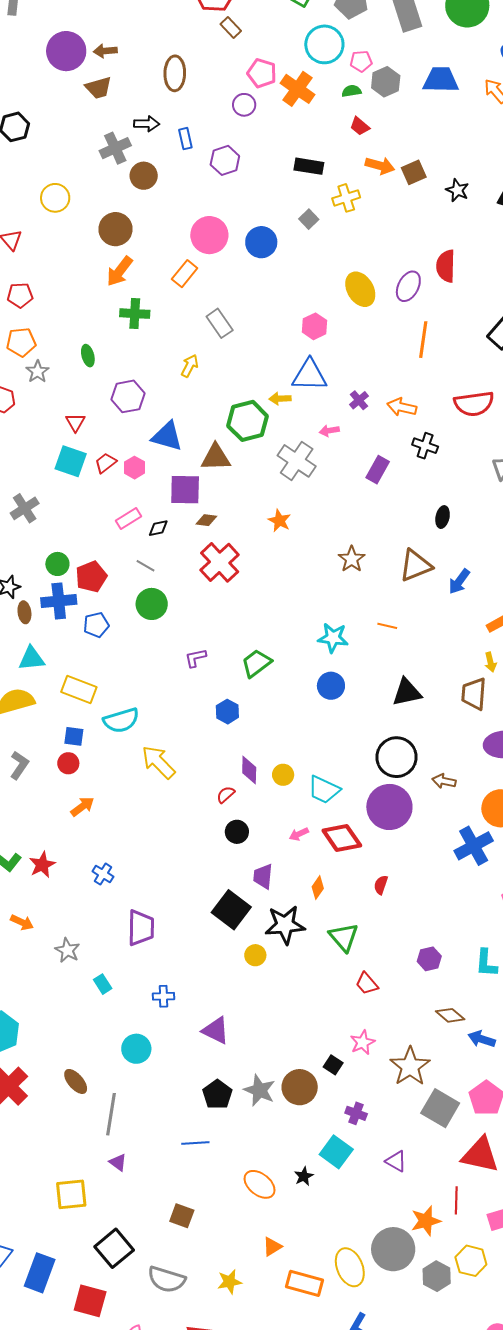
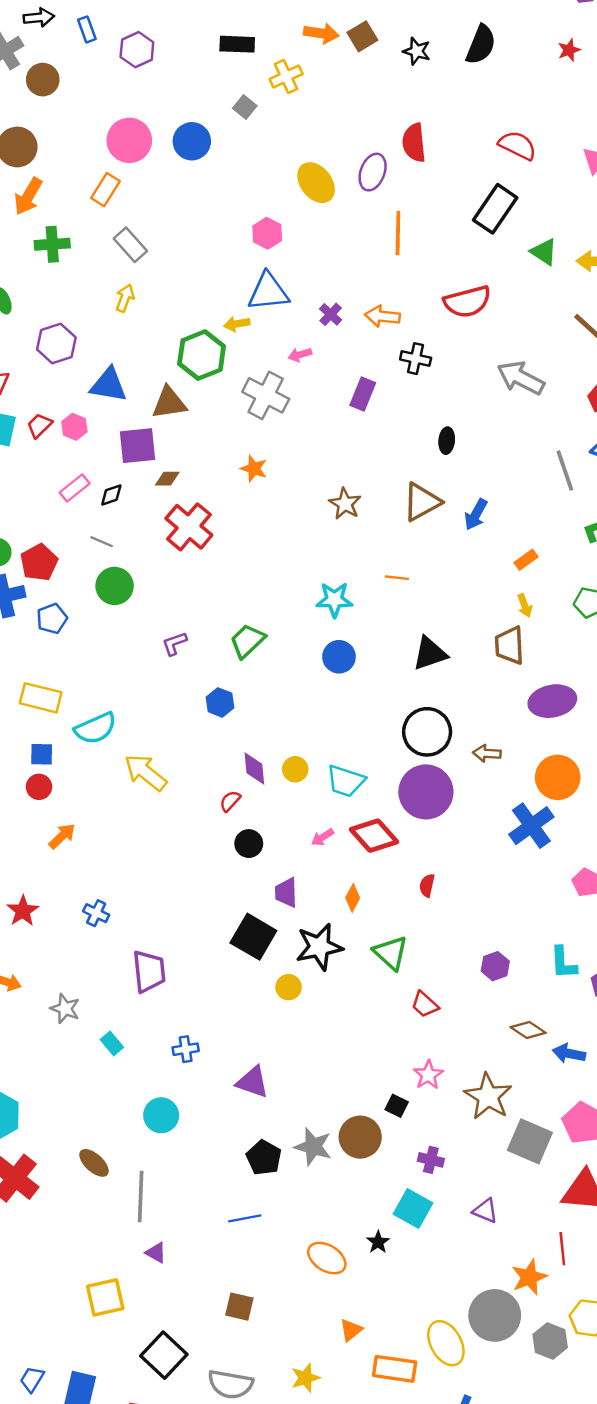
gray rectangle: (220, 323) -> (130, 245), moved

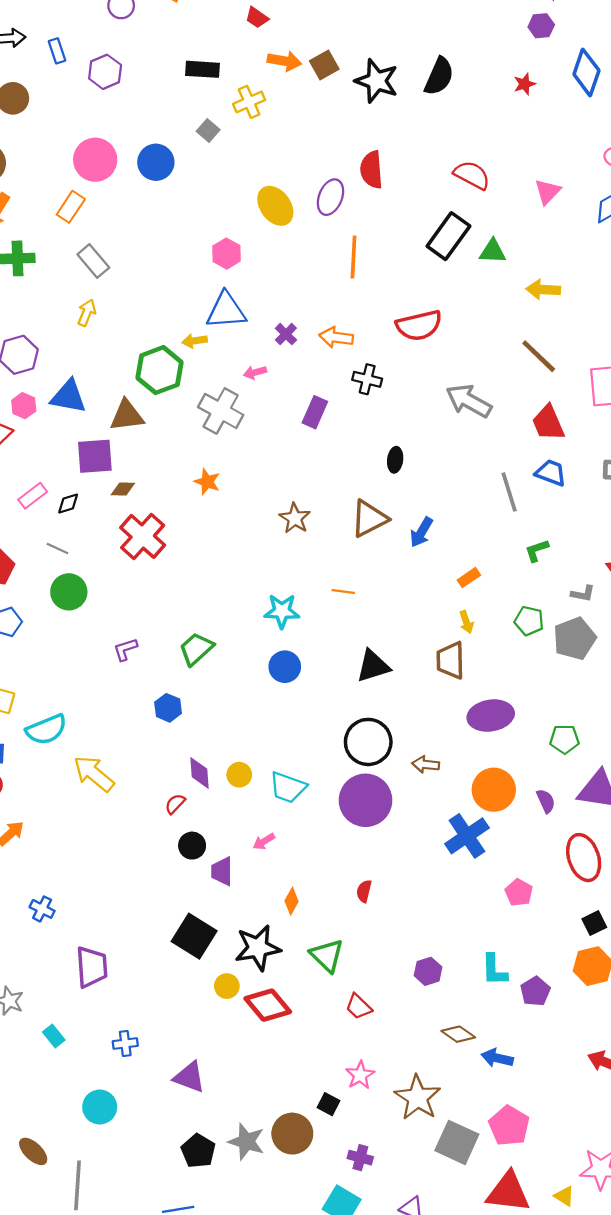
black star: (417, 51) -> (377, 81), size x1.6
green triangle: (544, 252) -> (493, 251), moved, turned -32
pink hexagon: (74, 427) -> (24, 406), moved
red diamond: (374, 836) -> (268, 1005), moved
purple trapezoid: (286, 893) -> (222, 871), moved

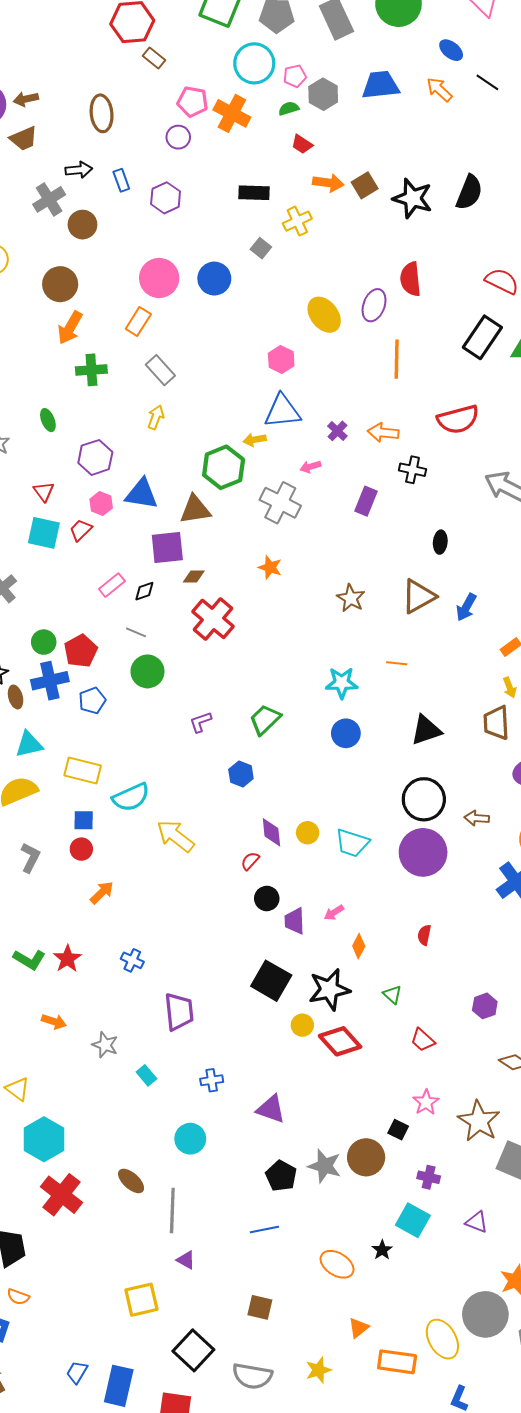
pink arrow: (264, 841) -> (334, 913), moved
green triangle: (327, 955) -> (392, 994), size x0.6

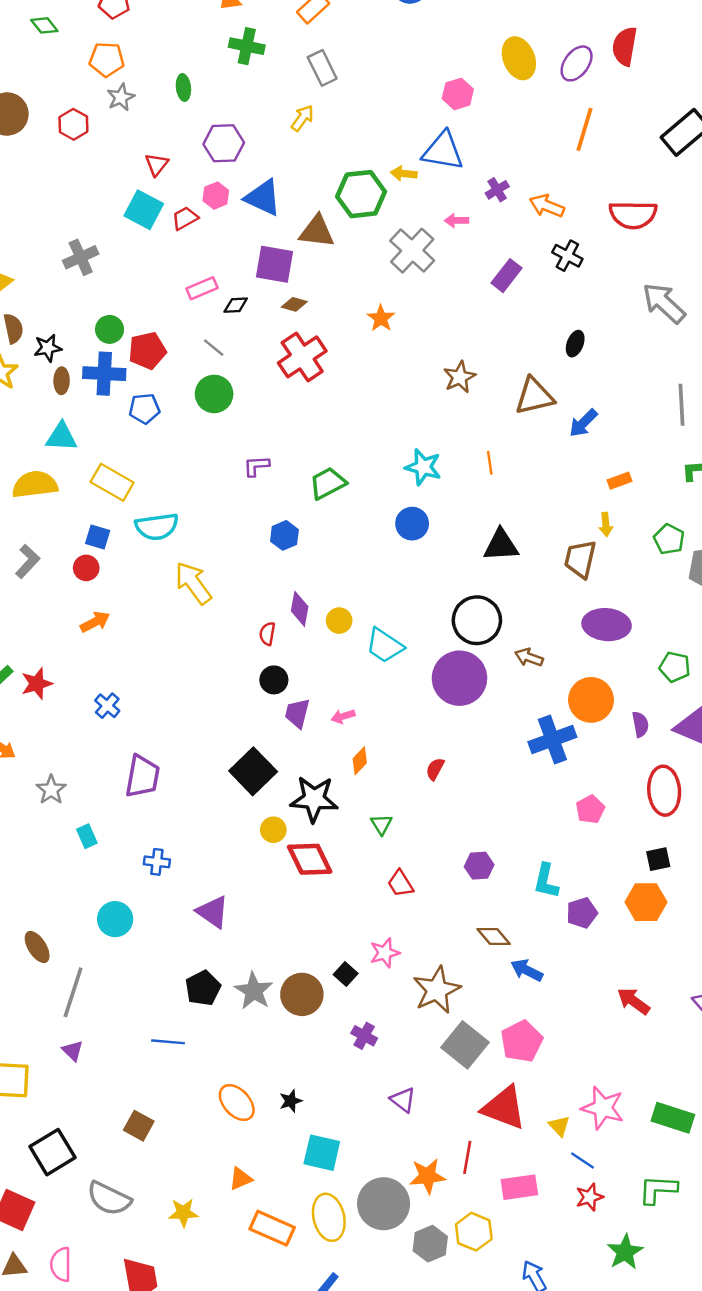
orange line: (397, 663) -> (490, 463), turned 60
red semicircle: (250, 861) -> (267, 634), turned -48
cyan square: (413, 1220) -> (322, 1153), moved, turned -32

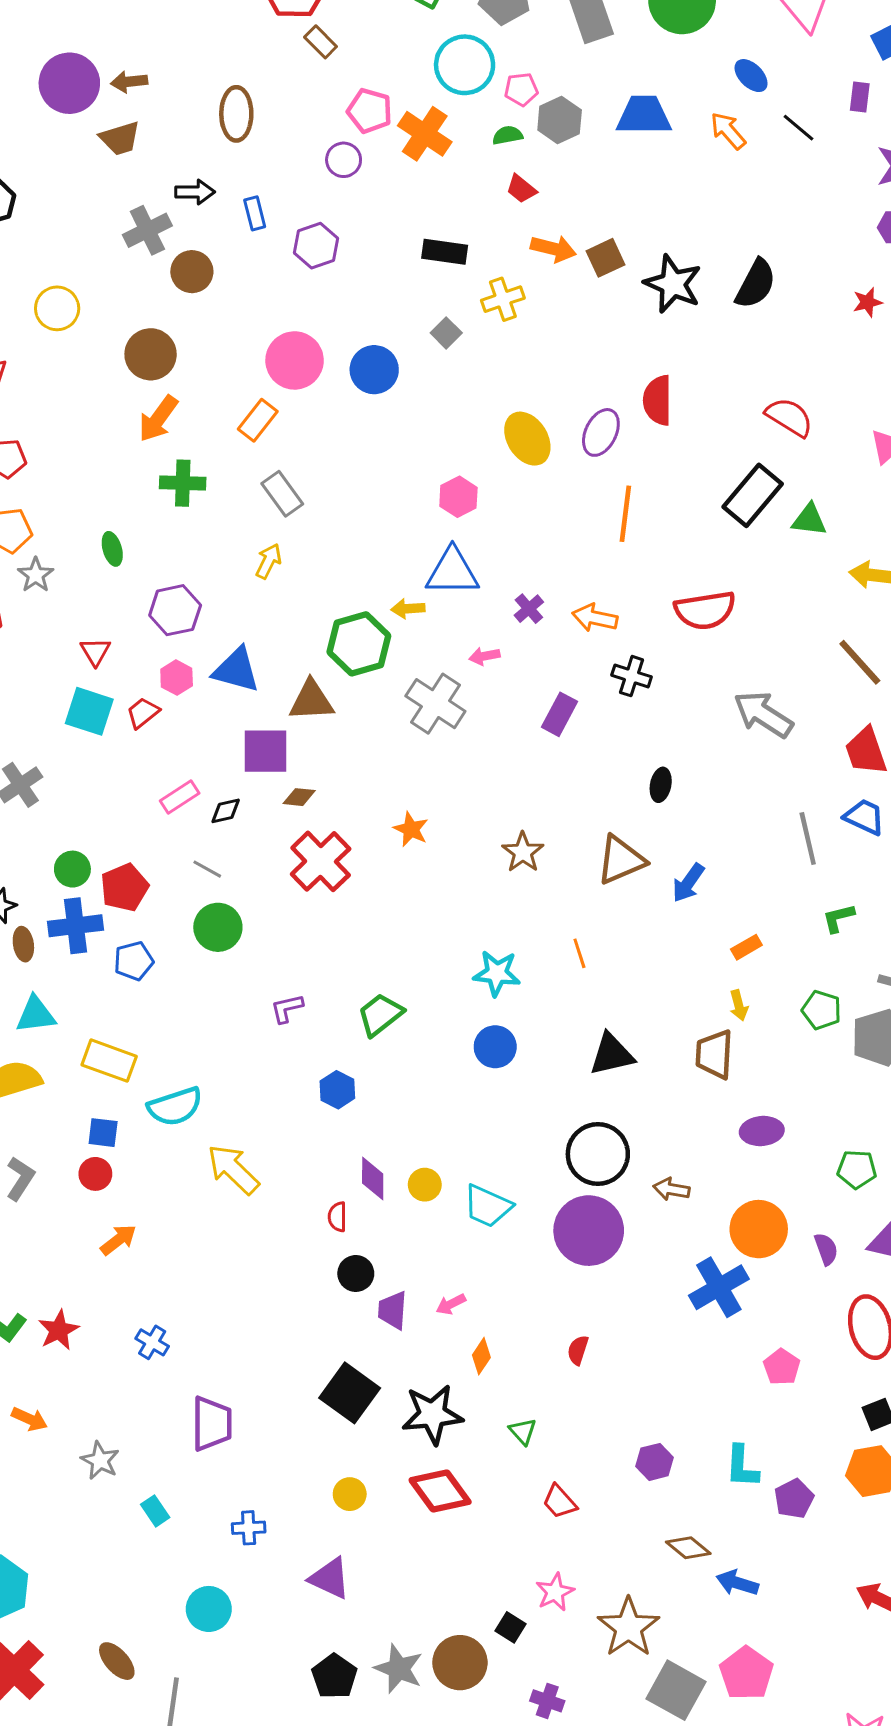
orange star: (381, 318) -> (411, 829), moved
purple ellipse: (607, 625) -> (762, 1131), size x0.7
yellow circle: (273, 830) -> (350, 1494), moved

